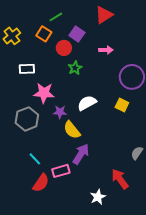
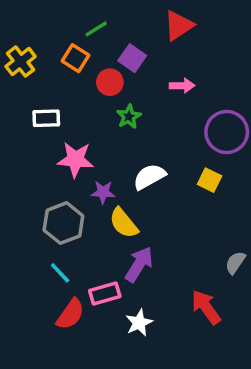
gray hexagon: (27, 119) -> (63, 223), moved
white star: (98, 197) -> (139, 323), moved

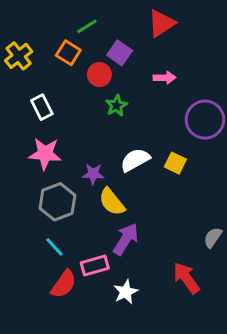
white rectangle: (46, 118) -> (42, 107), turned 65
pink star: (76, 159) -> (45, 154), moved
yellow square: (210, 180) -> (175, 163), moved

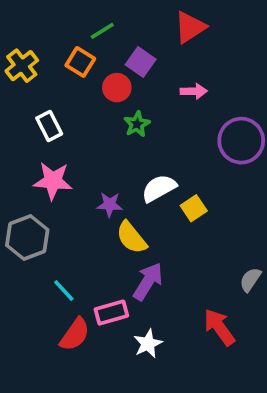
yellow square: (175, 163) -> (194, 208), moved, turned 30
gray hexagon: (57, 202) -> (27, 238), moved

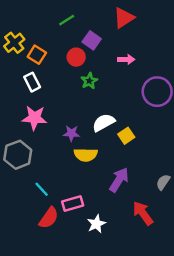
orange square: (80, 62) -> (37, 55), moved
yellow semicircle: (131, 238) -> (86, 155), turned -50
purple arrow: (148, 281) -> (119, 180), moved

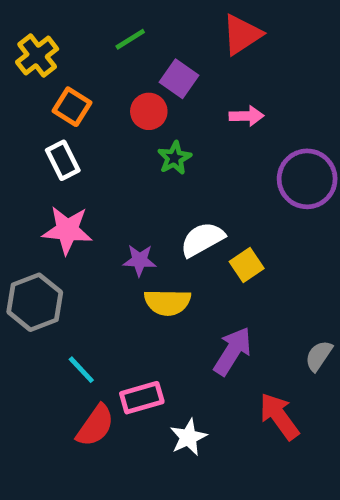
yellow cross: (14, 43) -> (37, 55), moved

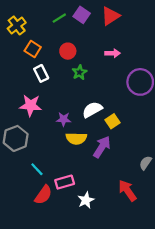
purple square: (179, 79) -> (82, 15), moved
white rectangle: (63, 160) -> (41, 73), moved
purple arrow: (233, 351) -> (102, 147), moved

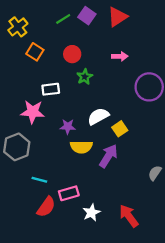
white rectangle: (41, 73) -> (51, 89), moved, turned -70
cyan line: (37, 169) -> (39, 180), turned -32
red arrow: (127, 191) -> (129, 216), moved

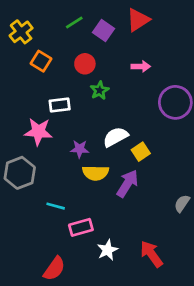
purple square: (87, 16) -> (104, 31), moved
cyan line: (39, 180) -> (56, 206), moved
red semicircle: (46, 207) -> (54, 269), moved

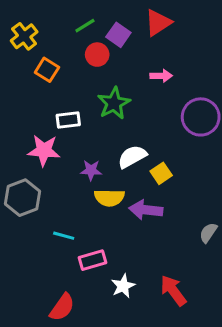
red circle: (85, 64) -> (97, 55), moved
green star: (100, 90) -> (114, 103), size x1.5
purple arrow: (127, 183) -> (146, 210), turned -116

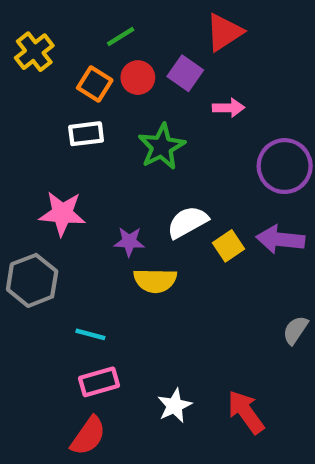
purple square: (118, 35) -> (185, 73), moved
orange square: (47, 70) -> (95, 84), moved
white rectangle: (68, 120) -> (86, 134), moved
purple arrow: (146, 210) -> (280, 239), moved
pink rectangle: (93, 260) -> (99, 382), moved

